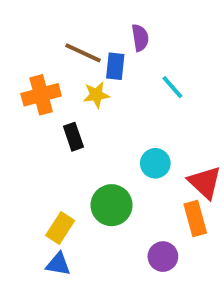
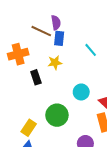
purple semicircle: (140, 38) -> (56, 23), moved
yellow star: (96, 95) -> (55, 63), moved

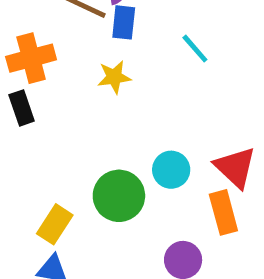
black rectangle: (36, 77) -> (22, 108), moved
cyan circle: (81, 92) -> (171, 170), moved

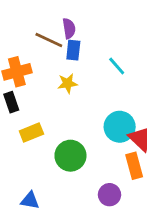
cyan circle: (171, 170) -> (120, 127), moved, size x1.4
yellow rectangle: (55, 224) -> (31, 133), moved, turned 35

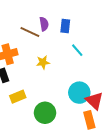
blue rectangle: (73, 50) -> (65, 26), moved

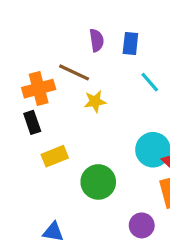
brown line: (30, 32) -> (74, 72), moved

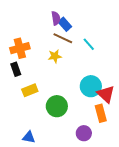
blue rectangle: (130, 43) -> (65, 24), moved, turned -48
brown line: (74, 72) -> (63, 38), moved

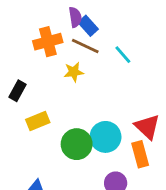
orange cross: (20, 48) -> (48, 42), moved
black rectangle: (16, 69) -> (17, 91), turned 48
cyan circle: (91, 86) -> (105, 137), moved

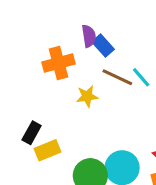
brown line: (85, 46) -> (117, 77), moved
black rectangle: (17, 91) -> (32, 133), moved

